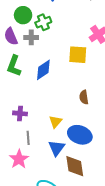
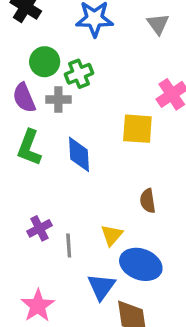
blue diamond: (43, 70) -> (79, 154), turned -60
purple cross: (20, 113) -> (39, 228), turned -32
yellow triangle: (55, 122) -> (112, 235), moved
gray line: (28, 138) -> (69, 245), moved

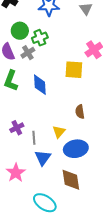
gray cross: (58, 100) -> (28, 53), turned -32
blue ellipse: (141, 264) -> (76, 149), turned -30
blue triangle: (101, 287) -> (43, 158), moved

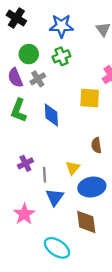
green cross: (40, 38) -> (61, 56), moved

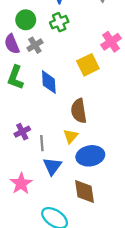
yellow square: (90, 98) -> (88, 65), turned -30
brown semicircle: (96, 145) -> (79, 111), moved, size x1.5

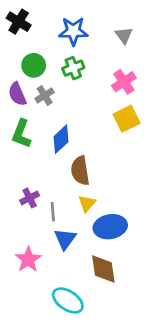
pink cross: (111, 42) -> (124, 82), moved
yellow square: (88, 65) -> (127, 119), moved
blue diamond: (49, 82) -> (61, 139), turned 50
brown semicircle: (79, 111) -> (80, 171), moved

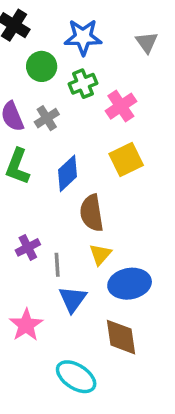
green circle: (34, 65) -> (42, 66), moved
pink cross: (124, 82) -> (121, 106), moved
yellow square: (127, 119) -> (126, 160), moved

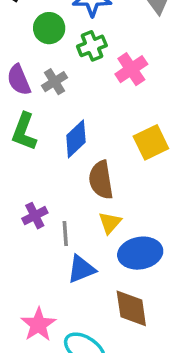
yellow square: (126, 160) -> (151, 142), moved
blue triangle: (73, 299) -> (81, 269), turned 32
pink star: (26, 325) -> (38, 324), moved

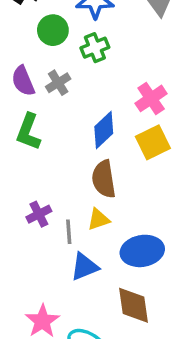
pink cross: (131, 69) -> (151, 98), moved
blue diamond: (76, 139) -> (104, 130), moved
yellow triangle: (110, 223) -> (98, 219), moved, turned 30

